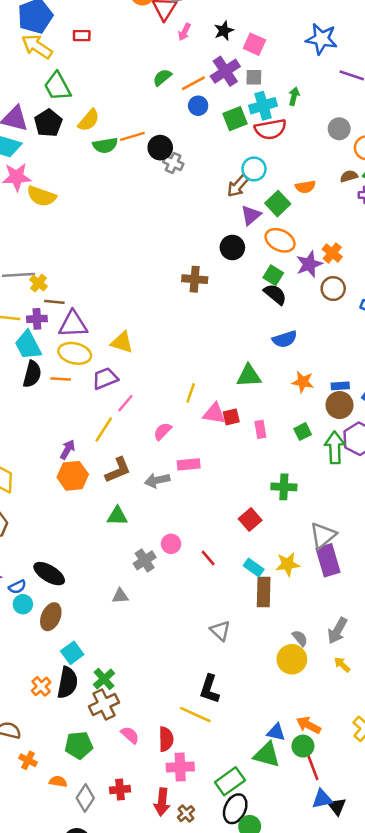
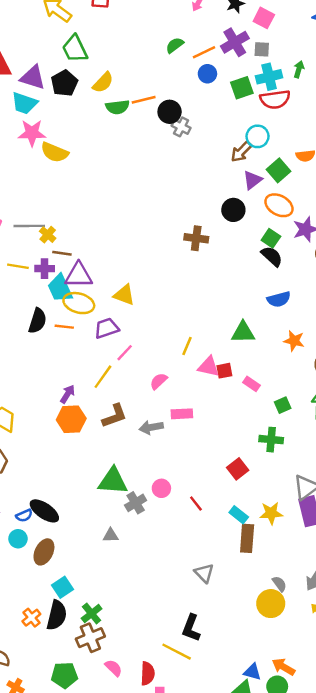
cyan trapezoid: (28, 345) -> (60, 288), moved
pink rectangle: (260, 429) -> (252, 384), turned -49
green square: (303, 432) -> (283, 405), moved
green triangle: (117, 516) -> (113, 481), moved, size x1.5
blue semicircle: (17, 587) -> (24, 516), moved

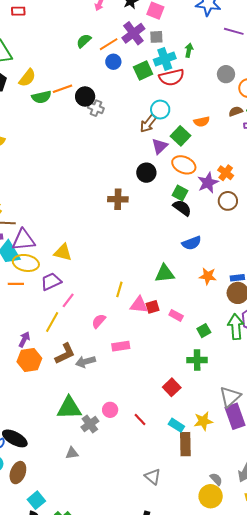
gray arrow: (151, 427) -> (86, 362), moved

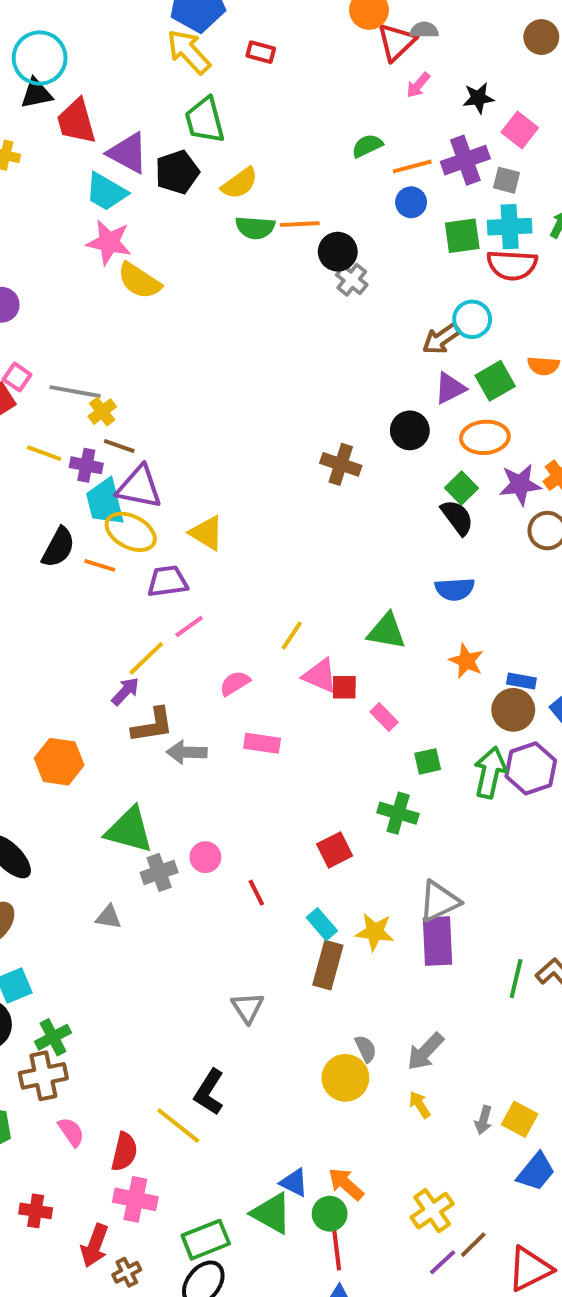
orange ellipse: (184, 165) -> (485, 437), turned -45
purple arrow: (24, 339) -> (125, 691), moved
orange hexagon: (29, 360) -> (59, 762), moved

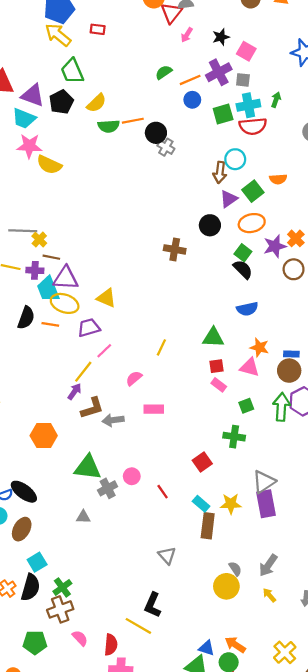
brown arrow: (441, 339) -> (220, 172), turned -40
pink triangle: (320, 676) -> (250, 367), moved
red square: (344, 687) -> (217, 366), moved

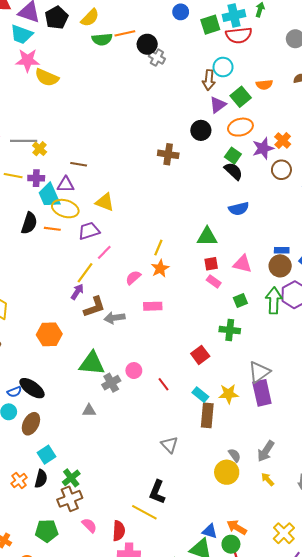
brown line: (51, 257) -> (79, 164), moved
purple triangle: (66, 278) -> (66, 185), size x0.7
orange star: (259, 347) -> (160, 268), moved, turned 30
black semicircle: (30, 587) -> (41, 479), size x0.7

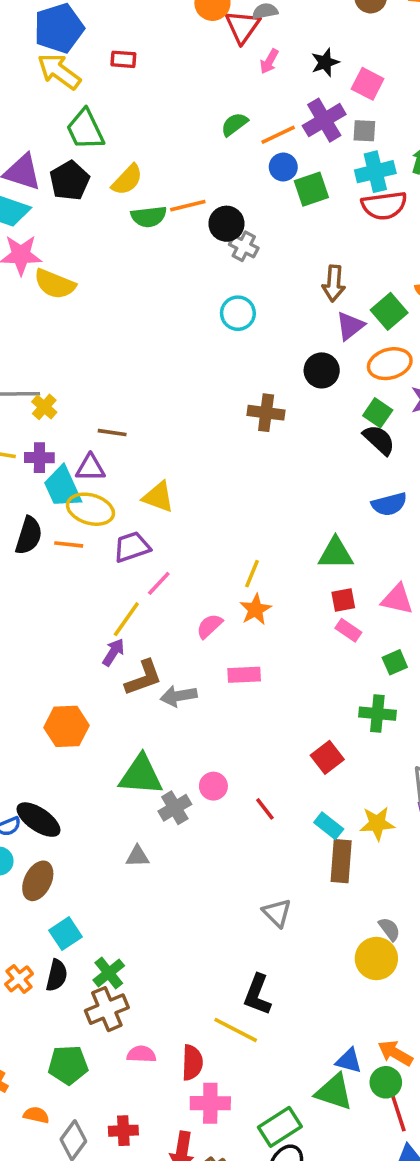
green square: (210, 25) -> (311, 189), moved
cyan circle: (223, 67) -> (238, 313), moved
pink semicircle: (89, 525) -> (141, 1054), turned -42

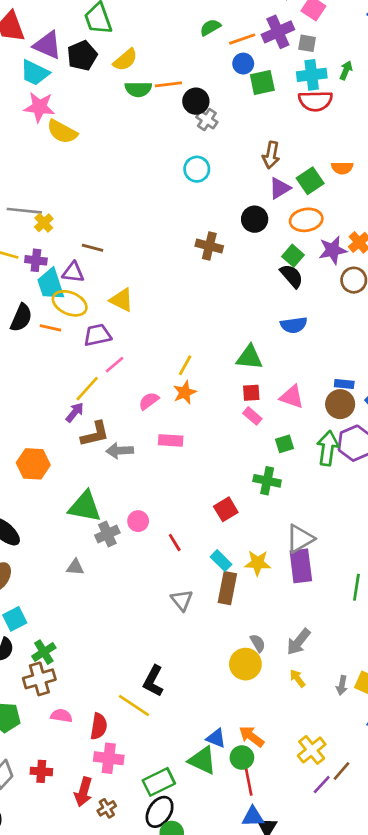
gray triangle: (277, 913) -> (182, 600), moved

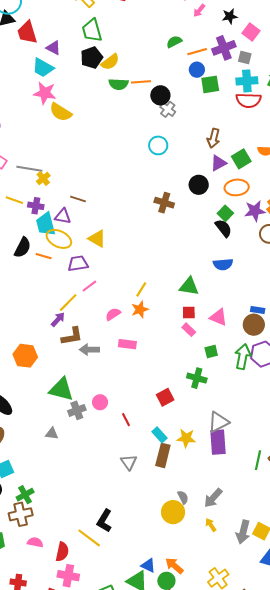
purple triangle: (47, 45) -> (53, 48), size x0.7
black pentagon: (82, 56) -> (92, 58), moved
gray arrow: (342, 685) -> (243, 532), size x1.6

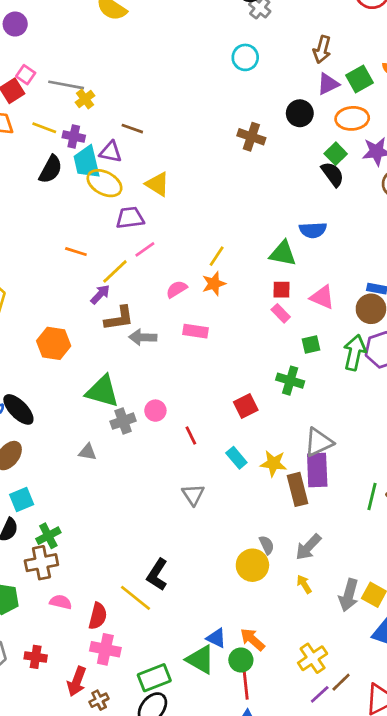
black semicircle: (23, 247) -> (51, 169), moved
orange line: (44, 256) -> (76, 252), moved
blue semicircle: (223, 264) -> (313, 230), moved
brown rectangle: (163, 455) -> (297, 489), moved, turned -30

